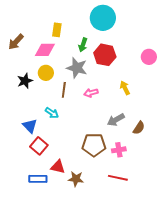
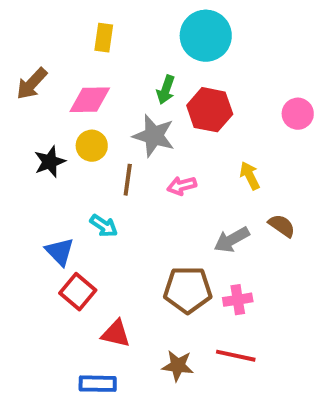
yellow rectangle: (57, 30) -> (104, 38), moved
brown semicircle: (139, 128) -> (282, 226), moved, turned -88
blue rectangle: (38, 179) -> (98, 384), moved
brown star: (76, 179) -> (178, 366), moved

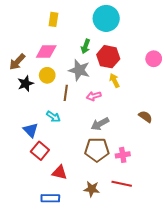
brown arrow: (32, 84) -> (17, 62), moved
yellow arrow: (250, 176) -> (114, 80), moved
gray arrow: (232, 240) -> (100, 124), moved

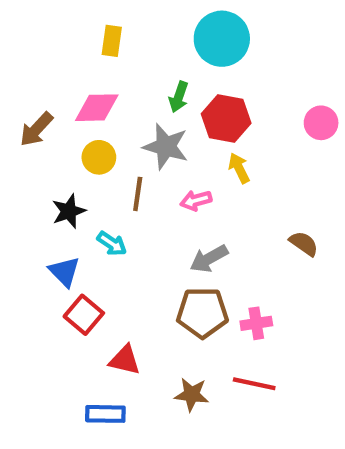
black star: (26, 84) -> (69, 211), moved

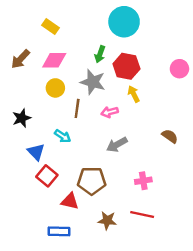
yellow rectangle: (112, 41) -> (51, 27), moved, turned -63
brown arrow: (36, 129) -> (20, 59), moved
black star: (69, 211) -> (22, 118), moved
brown pentagon: (202, 313) -> (92, 181), moved

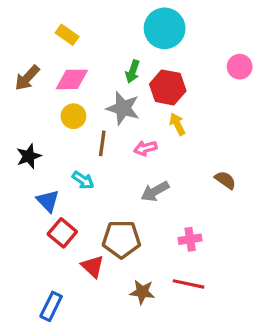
pink circle: (179, 69) -> (240, 67), moved
red triangle: (70, 201) -> (93, 266), turned 30
blue rectangle: (59, 231) -> (51, 306), moved, turned -65

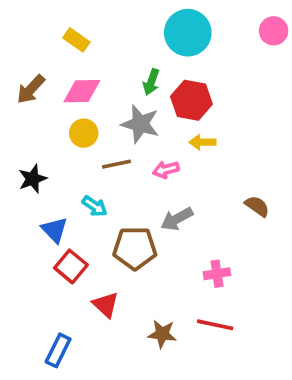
pink circle: (240, 67) -> (274, 31), moved
yellow arrow: (177, 124) -> (202, 142), turned -65
brown line: (102, 143) -> (117, 164), turned 70
brown pentagon: (121, 239) -> (135, 248), moved

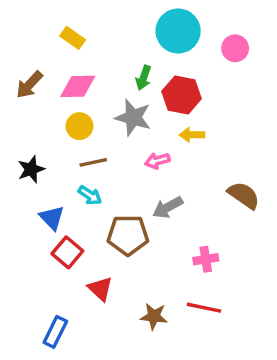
pink circle: (274, 31) -> (235, 48), moved
brown line: (117, 164) -> (93, 162), moved
brown semicircle: (257, 206) -> (244, 195), size x1.4

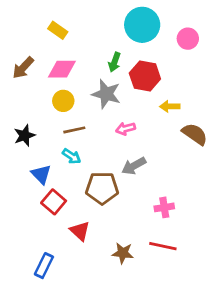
yellow arrow: (192, 135) -> (170, 106), moved
brown semicircle: (244, 195) -> (195, 134), moved

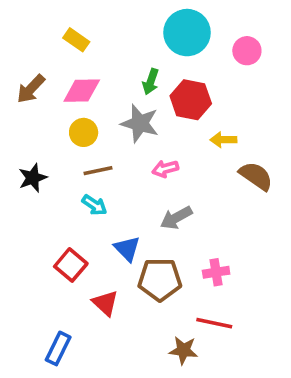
blue triangle: (41, 174) -> (127, 249), moved
brown pentagon: (102, 188) -> (160, 279), moved
brown star: (123, 253) -> (183, 350), moved

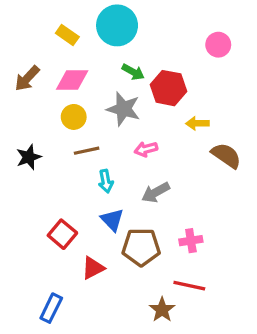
cyan circle: (187, 33) -> (117, 25), moved
green arrow: (151, 82) -> (133, 72), turned -80
cyan arrow: (94, 205) -> (106, 181), moved, turned 45
red triangle: (105, 303) -> (93, 268), turned 50
brown star: (183, 350) -> (162, 310), turned 30

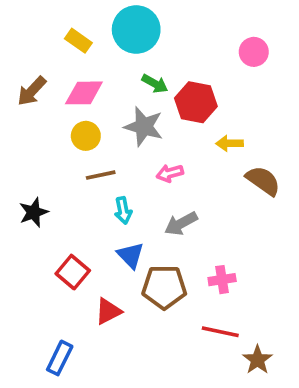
black star: (29, 157) -> (34, 212), moved
brown star: (162, 310) -> (257, 360), moved

